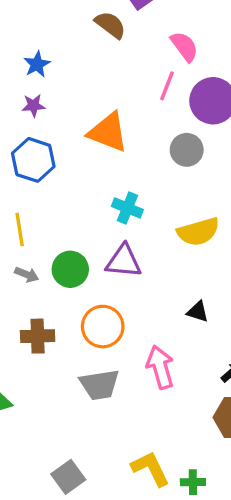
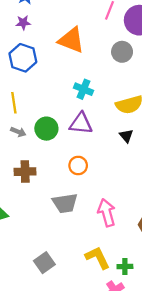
black triangle: (198, 312) -> (126, 136), moved, turned 32
orange circle: (103, 327) -> (78, 165), moved, size x0.7
pink arrow: (160, 367) -> (107, 213), moved

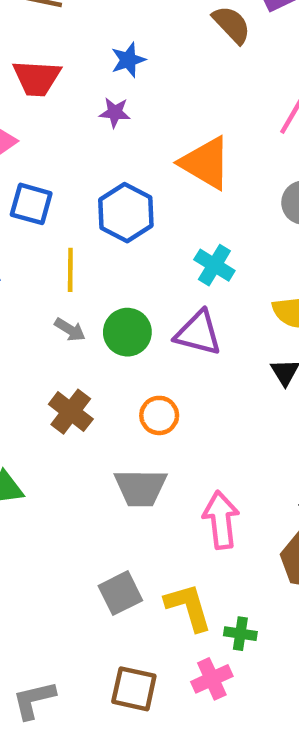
blue hexagon: (23, 58) -> (126, 213), moved
orange circle: (78, 165) -> (159, 415), moved
brown cross: (25, 172) -> (71, 412), turned 30
gray square: (44, 263) -> (120, 593), moved

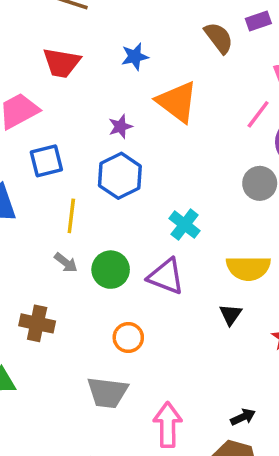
purple star: (115, 112) -> (120, 127), moved, turned -30
orange triangle: (206, 163) -> (177, 102), moved
blue square: (31, 204) -> (46, 161), turned -36
brown cross: (71, 412) -> (37, 323), moved, turned -32

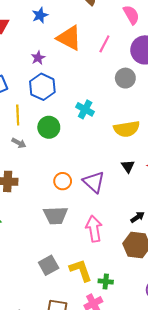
pink line: (258, 114) -> (104, 44), moved
green circle: (111, 270) -> (49, 127), moved
purple triangle: (166, 276) -> (94, 182), moved, turned 30
black triangle: (231, 315) -> (128, 166), moved

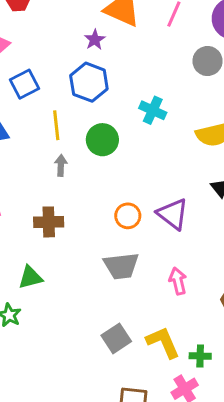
purple star: (38, 58) -> (95, 40), moved
gray arrow: (19, 143) -> (61, 165), turned -112
pink arrow: (94, 229) -> (178, 281), size x0.7

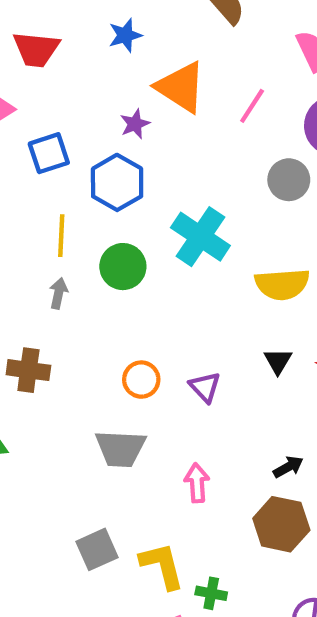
blue square: (25, 84) -> (49, 153), moved
cyan cross: (153, 110) -> (200, 237), size x1.5
purple triangle: (173, 214) -> (205, 387), size x0.7

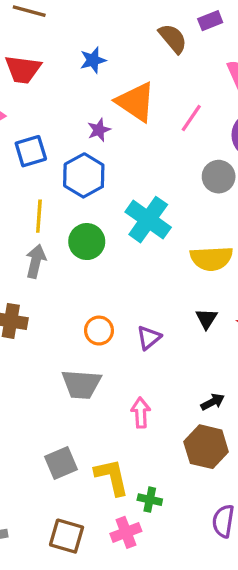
gray arrow: (58, 293) -> (36, 261), size x1.4
purple triangle: (205, 387) -> (149, 338), turned 32

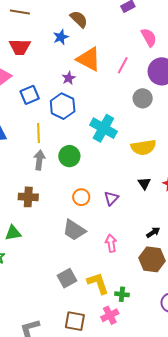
brown semicircle: (173, 38) -> (79, 19), moved
green circle: (87, 242) -> (69, 156), moved
gray trapezoid: (81, 384) -> (74, 230), turned 35

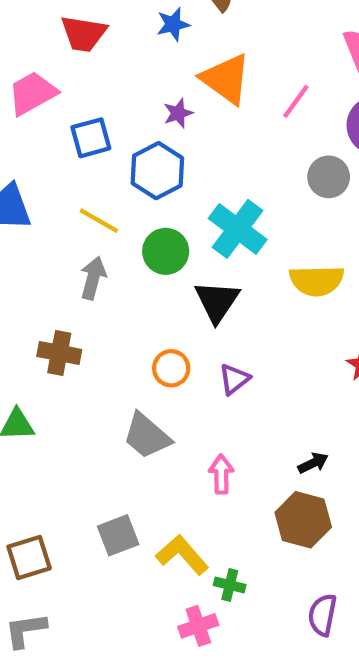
yellow line: (38, 133) -> (99, 221), turned -66
green circle: (69, 156) -> (166, 251), moved
black triangle: (144, 183) -> (217, 301), moved, size x1.6
yellow L-shape: (98, 283) -> (182, 555), turned -30
brown square: (75, 321) -> (29, 558), moved, turned -35

